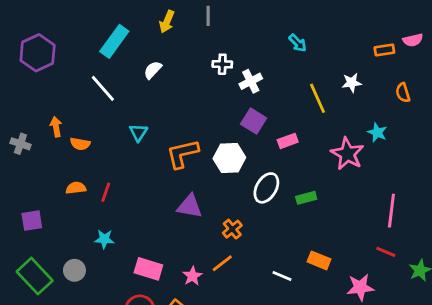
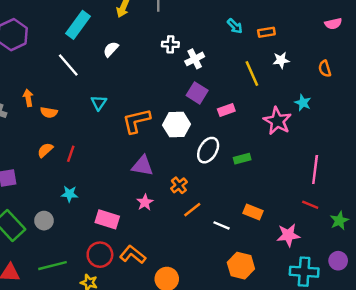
orange rectangle: (384, 50) -> (266, 32), moved
orange semicircle: (76, 188) -> (45, 150), turned -35
orange line: (222, 263) -> (192, 210), moved
pink star: (192, 276) -> (145, 202), moved

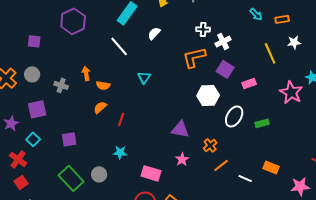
orange L-shape: (136, 121) -> (194, 57), moved
orange semicircle: (45, 150) -> (100, 107), moved

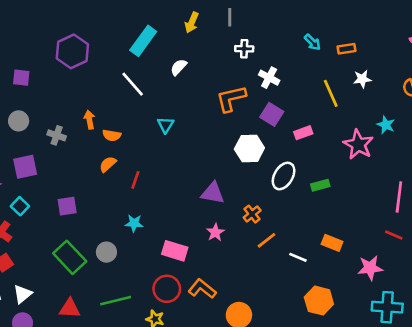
white cross: (203, 29) -> (244, 49), moved
white cross: (223, 41) -> (269, 78), turned -35

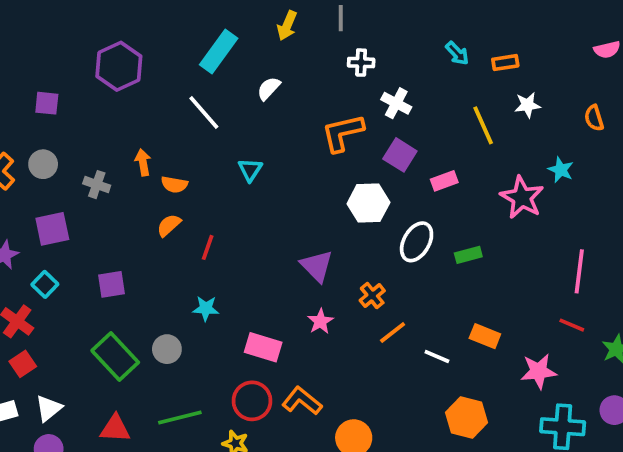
purple triangle: (213, 193) -> (317, 266), turned 35

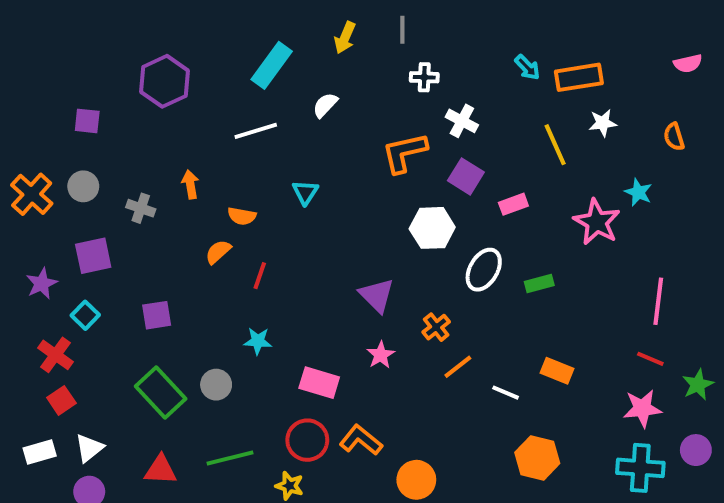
orange rectangle: (505, 63) -> (579, 77), size x1.6
white line: (204, 112) -> (256, 131), turned -66
orange semicircle: (174, 185) -> (242, 216), moved
pink star: (539, 371) -> (642, 408), moved

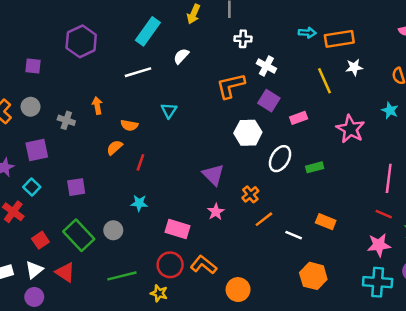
cyan arrow: (527, 67) -> (307, 33), turned -42
cyan star: (638, 192) -> (390, 110), moved
red square: (61, 400) -> (40, 240), moved
red triangle: (161, 470) -> (65, 272), moved, turned 30

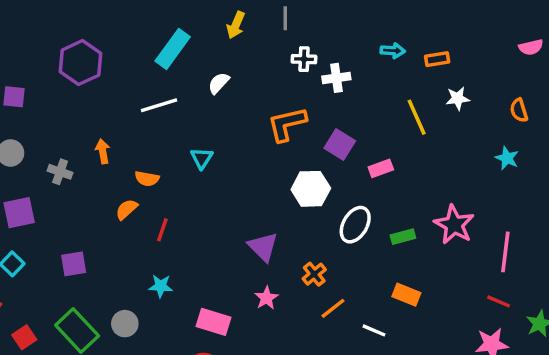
orange rectangle: (339, 39) -> (437, 59), size x0.6
white cross: (266, 66) -> (336, 78), moved, turned -36
pink star: (350, 129) -> (454, 225), moved
orange rectangle: (326, 222) -> (406, 295), moved

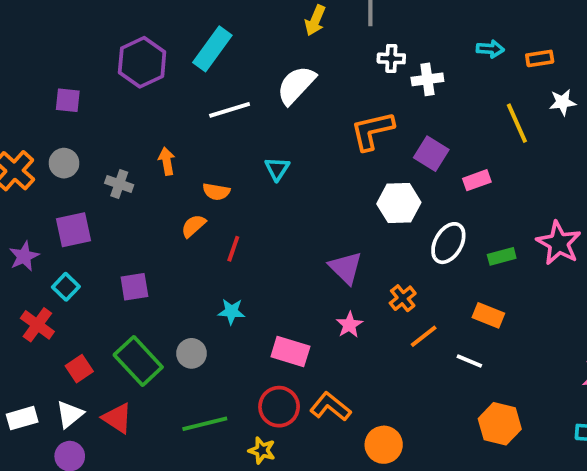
cyan rectangle: (173, 49) -> (212, 49), moved
white semicircle: (219, 83) -> (296, 85), size x1.6
orange rectangle: (406, 295) -> (488, 315), moved

